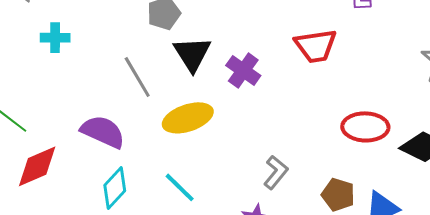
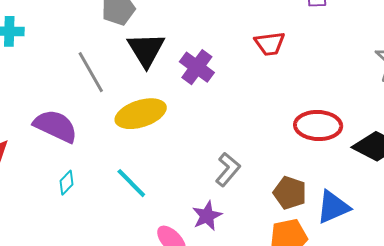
red trapezoid: (316, 46) -> (270, 44), size x0.7
cyan diamond: (115, 188) -> (67, 183), size x0.6

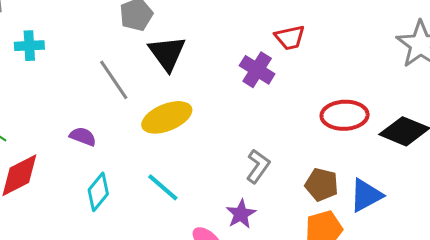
purple cross: (197, 67) -> (257, 70), moved
purple semicircle: (56, 126) -> (83, 136), size x0.6
cyan diamond: (67, 183) -> (98, 192), size x1.5

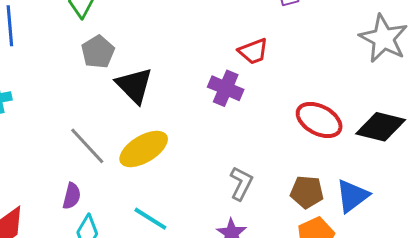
gray line: (114, 80) -> (87, 146), moved
red ellipse: (345, 115) -> (319, 120), turned 39
purple semicircle: (83, 136) -> (72, 196), moved, turned 92

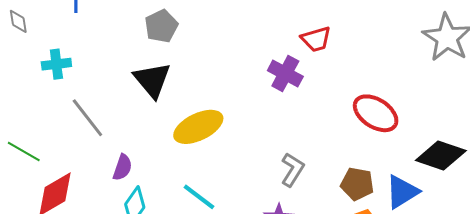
black triangle: (134, 85) -> (152, 80), moved
black diamond: (381, 127) -> (441, 156), moved
gray line: (87, 146) -> (87, 118), moved

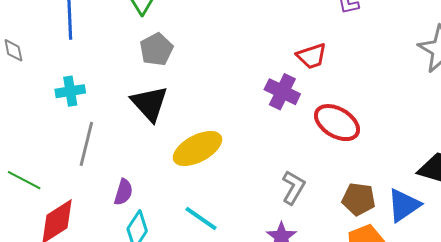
cyan cross: (56, 64) -> (70, 91), moved
red ellipse: (376, 113) -> (337, 123), moved
gray line: (87, 118) -> (86, 144), turned 54

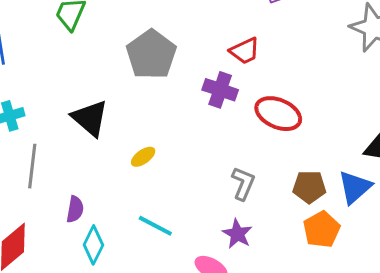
gray pentagon: (156, 49) -> (151, 54), moved, size x1.5
yellow ellipse: (198, 148) -> (143, 157), size x0.5

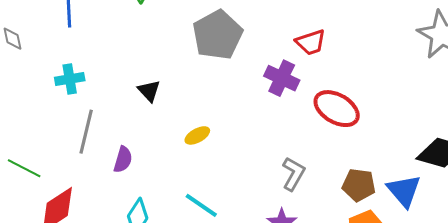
black triangle: (90, 118) -> (149, 91), size x0.6
blue triangle: (355, 187) -> (404, 191), turned -36
purple semicircle: (75, 209) -> (123, 160), moved

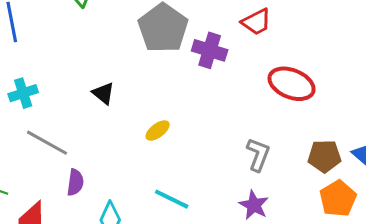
purple cross: (282, 78) -> (210, 50), moved
gray line: (86, 132) -> (47, 143), turned -66
purple semicircle: (123, 160) -> (75, 182), moved

